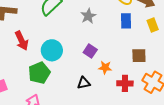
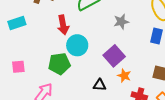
red arrow: (22, 41) -> (63, 25), moved
purple square: (90, 51) -> (114, 56), size x1.5

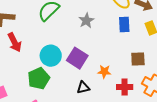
red arrow: (63, 25) -> (15, 42), moved
purple square: (114, 56) -> (77, 58), moved

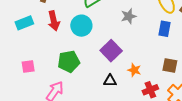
cyan circle: (51, 56) -> (81, 26), moved
red cross: (125, 87) -> (150, 90), turned -35

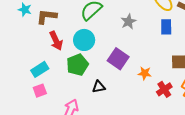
cyan rectangle: (24, 23) -> (40, 69), moved
green pentagon: (69, 61) -> (77, 65), moved
black triangle: (110, 81) -> (99, 87), moved

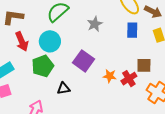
red cross: (164, 89) -> (129, 79), moved

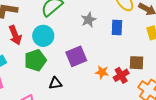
blue rectangle: (132, 30) -> (117, 27), moved
purple square: (83, 61) -> (76, 56), turned 30

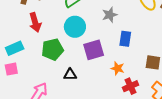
blue rectangle: (117, 27) -> (125, 39), moved
cyan circle: (43, 36) -> (75, 27), moved
red cross: (121, 75) -> (131, 86), moved

